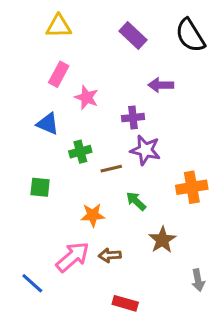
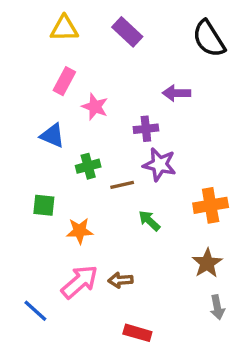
purple rectangle: (133, 35) -> (127, 32), moved
orange star: (93, 215) -> (80, 231), moved
brown star: (162, 240) -> (207, 263), moved

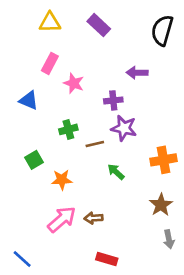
black semicircle: (209, 39) -> (162, 30), turned 48
blue triangle: (52, 136) -> (29, 100), moved
green square: (44, 205) -> (34, 160), turned -36
blue line: (35, 311) -> (22, 259), moved

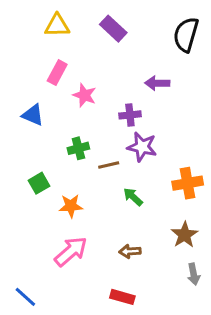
brown arrow: (93, 218) -> (130, 251), moved

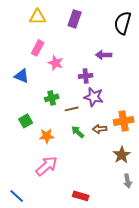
purple rectangle: (113, 29) -> (75, 19), turned 66
green arrow: (133, 197) -> (78, 132), moved
brown arrow: (130, 251) -> (100, 129), moved

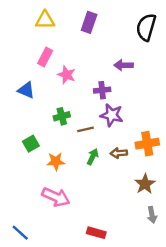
green arrow: (78, 132) -> (93, 157), turned 72
pink arrow: (47, 166) -> (56, 197), turned 65

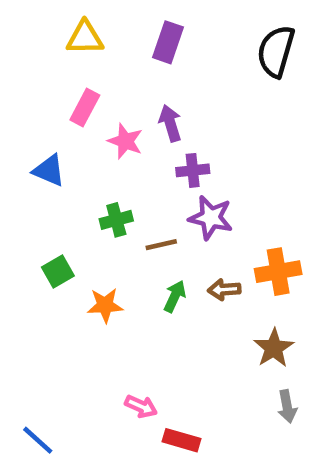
purple arrow: (124, 65) -> (170, 123), moved, turned 72
pink arrow: (56, 197) -> (141, 406), moved, size x0.6

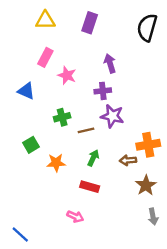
purple arrow: (170, 123) -> (110, 63), moved
brown arrow: (224, 290) -> (128, 160), moved
red rectangle: (181, 440) -> (90, 187), moved

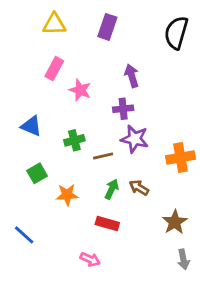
blue triangle: (26, 91) -> (31, 126), moved
orange cross: (148, 145) -> (181, 158), moved
brown arrow: (128, 160) -> (139, 188), moved, turned 35
blue line: (20, 234) -> (24, 235), moved

